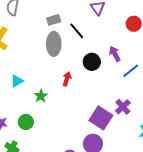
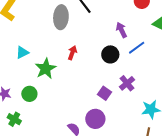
black circle: (92, 62) -> (110, 54), moved
green star: (41, 96) -> (46, 69), size x1.5
purple square: (101, 118) -> (105, 93), size x0.6

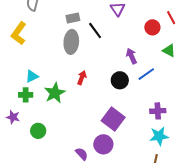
purple cross: (127, 83) -> (158, 111), moved, turned 35
purple square: (105, 93) -> (113, 119), size x1.6
green circle: (29, 94) -> (38, 131), moved
green cross: (14, 119) -> (26, 95), moved, turned -32

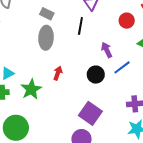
gray rectangle: (73, 18) -> (47, 14), turned 40
black line: (95, 31) -> (80, 26), moved, turned 48
green circle: (38, 131) -> (16, 128), size x1.6

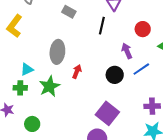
red circle: (127, 21) -> (143, 29), moved
gray ellipse: (46, 38) -> (57, 52), moved
green circle: (16, 128) -> (32, 124), size x0.6

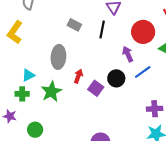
gray rectangle: (69, 12) -> (74, 25), moved
red circle: (143, 29) -> (143, 32), size x1.5
purple square: (107, 113) -> (96, 88), moved, size x0.7

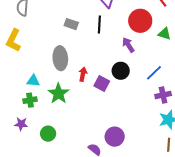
blue line: (143, 72) -> (154, 73), moved
cyan triangle: (28, 75) -> (33, 81), turned 40

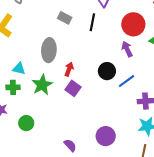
purple arrow: (128, 45) -> (127, 49), moved
blue line: (154, 73) -> (126, 81), moved
purple square: (102, 84) -> (73, 88), moved
purple circle: (115, 137) -> (106, 136), moved

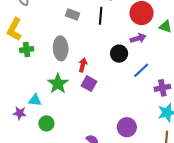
purple arrow: (127, 49) -> (138, 38), turned 105
cyan triangle: (19, 69) -> (35, 100), moved
black circle: (107, 71) -> (119, 54), moved
green cross: (13, 87) -> (27, 50), moved

